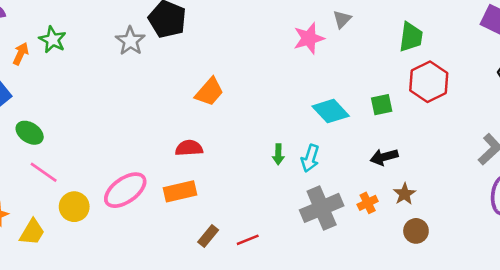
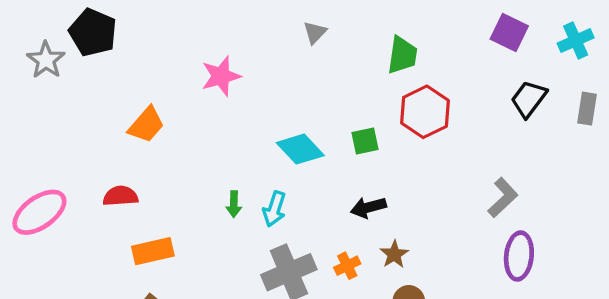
pink star: (309, 38) -> (221, 76), moved
pink ellipse: (125, 190) -> (39, 212), moved
orange rectangle: (180, 191) -> (153, 251), moved

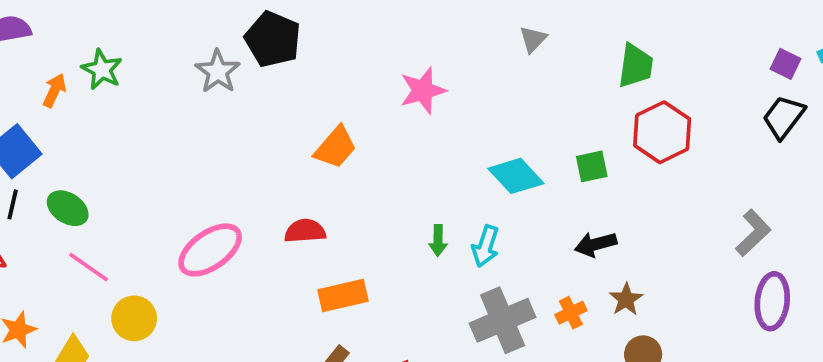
purple square: (509, 32) -> (786, 64), moved, size x0.7

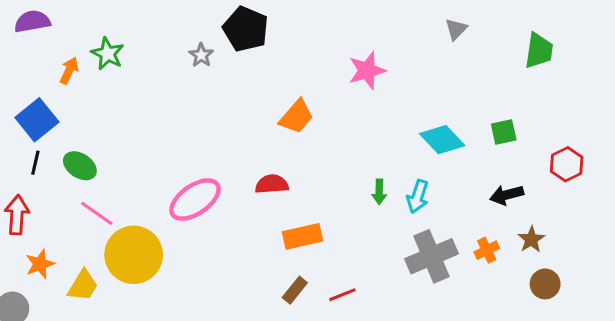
gray star: (218, 71) -> (201, 55), size x0.7
red hexagon: (662, 132) -> (567, 164), moved, size x0.7
yellow circle: (134, 318) -> (134, 255), size x1.6

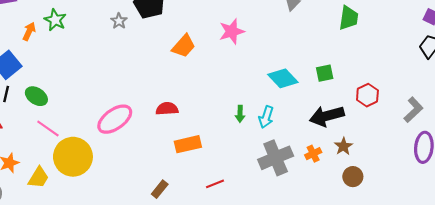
orange trapezoid: (296, 117) -> (184, 46), moved
black arrow: (507, 195) -> (327, 116), size x1.5
brown rectangle: (295, 290) -> (160, 189), moved

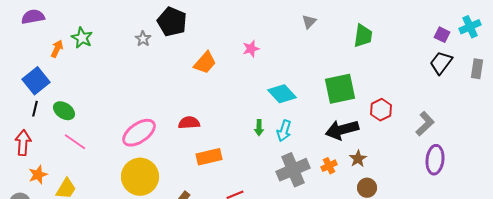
pink star: (232, 31) -> (251, 49), size x0.7
green square: (325, 73) -> (340, 89), size x1.8
cyan diamond: (283, 78) -> (282, 94), moved
yellow circle: (73, 157) -> (140, 177), moved

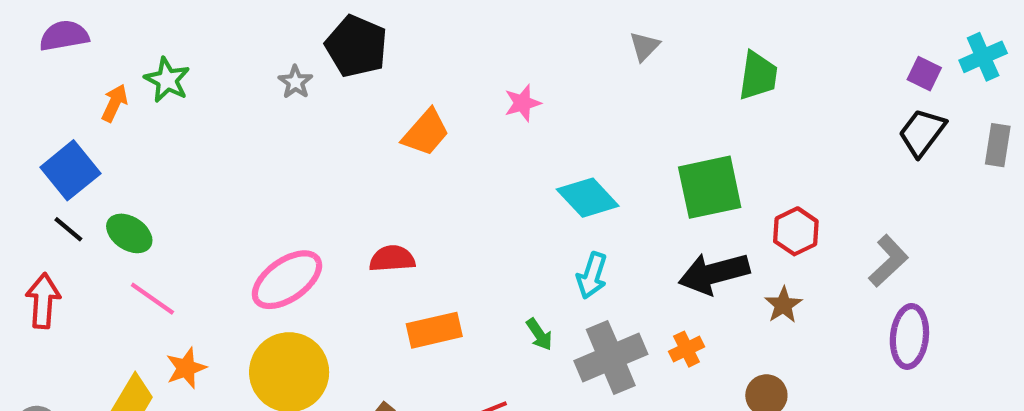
black line: (35, 109) -> (68, 229), turned -63
green arrow: (259, 128) -> (539, 334), moved, turned -35
brown star: (358, 159) -> (783, 305), moved
orange star: (38, 175) -> (186, 368), moved

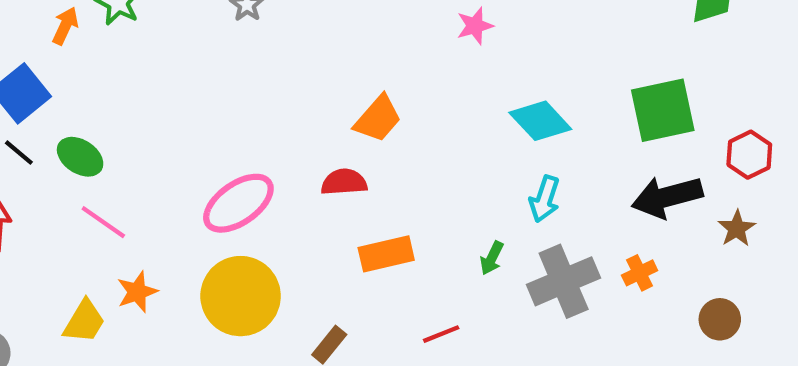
orange trapezoid: (426, 132) -> (378, 119), moved
green arrow: (539, 334) -> (492, 258), turned 60

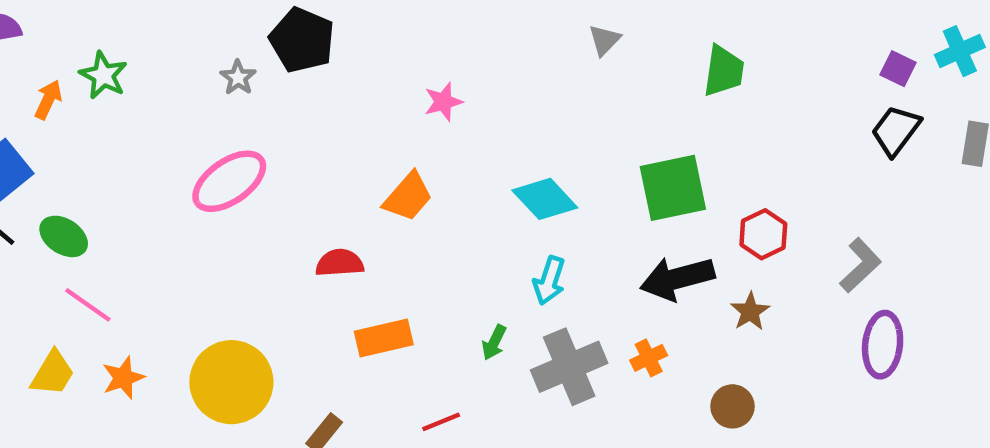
pink star: (475, 26) -> (443, 102), moved
orange trapezoid: (378, 119) -> (408, 197), moved
pink ellipse: (238, 203) -> (229, 181), moved
yellow trapezoid: (84, 321) -> (53, 373), moved

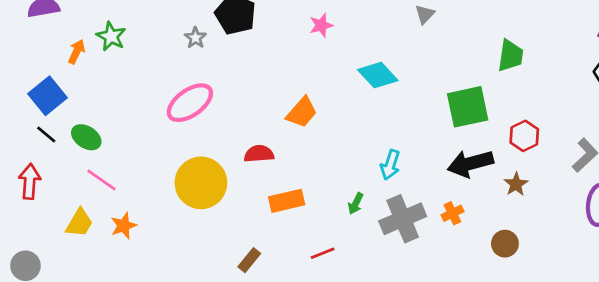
green trapezoid: (724, 71) -> (510, 56), moved
pink star: (443, 102) -> (321, 25), moved
cyan diamond: (545, 199) -> (378, 75), moved
yellow circle: (231, 382) -> (201, 183), moved

